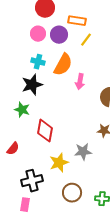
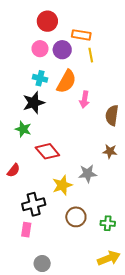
yellow line: (86, 40) -> (91, 55), turned -48
red diamond: (45, 131) -> (47, 151), turned -50

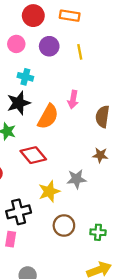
orange rectangle: (81, 35) -> (70, 16), moved
pink circle: (40, 49) -> (16, 44), moved
orange semicircle: (66, 81) -> (48, 117), moved

